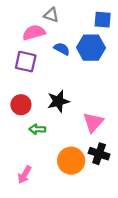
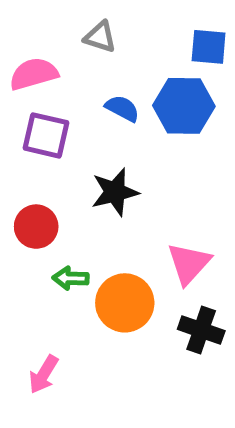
pink semicircle: (34, 32) -> (34, 74), moved
black star: (58, 101) -> (115, 192), moved
orange circle: (71, 161) -> (125, 303), moved

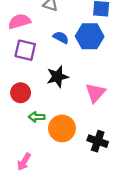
pink triangle: (189, 263) -> (95, 93), moved

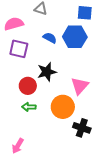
red circle: (21, 93) -> (28, 86), moved
orange circle: (62, 128) -> (63, 107), moved

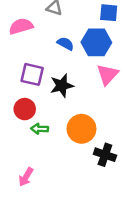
purple square: (19, 49) -> (32, 74), moved
red circle: (28, 86) -> (25, 109), moved
pink triangle: (80, 86) -> (107, 74), moved

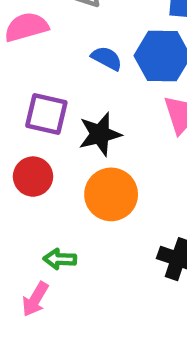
green arrow: (40, 129) -> (60, 259), moved
orange circle: (81, 129) -> (111, 194), moved

